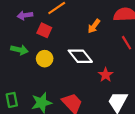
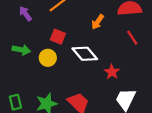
purple arrow: (25, 15) -> (25, 14), turned 64
red square: (44, 30) -> (58, 37), moved

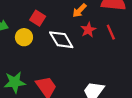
red star: (112, 72) -> (88, 30), moved

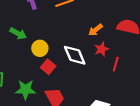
red square: (38, 18) -> (48, 67), moved
red line: (111, 32) -> (116, 64), moved, turned 32

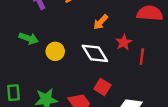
orange arrow: (95, 30) -> (101, 22), moved
red square: (48, 67) -> (102, 87), moved

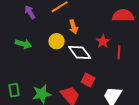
orange arrow: (101, 22) -> (73, 27), moved, turned -56
yellow circle: (55, 51) -> (56, 41), moved

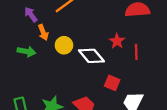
orange arrow: (73, 27) -> (43, 32), moved
red square: (88, 80) -> (112, 83), moved

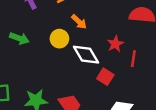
orange arrow: (43, 32) -> (79, 22), moved, turned -35
red square: (112, 83) -> (105, 77), moved

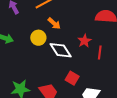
red square: (105, 77) -> (72, 78), moved

